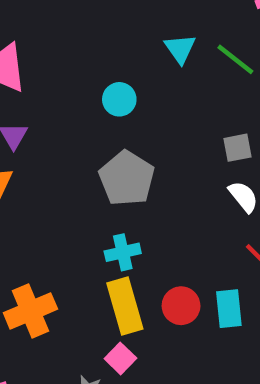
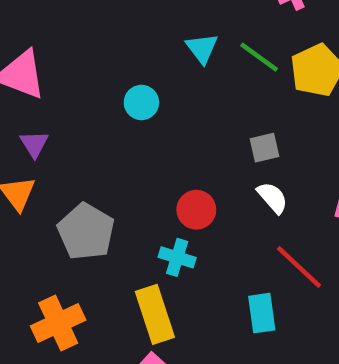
gray pentagon: (127, 178) -> (86, 232), moved
cyan cross: (123, 252) -> (177, 257), moved, turned 32
red circle: (181, 306) -> (196, 210), moved

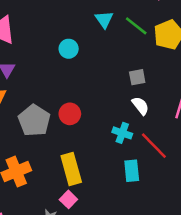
red circle: (196, 210) -> (70, 114), moved
cyan cross: (177, 257) -> (122, 133), moved

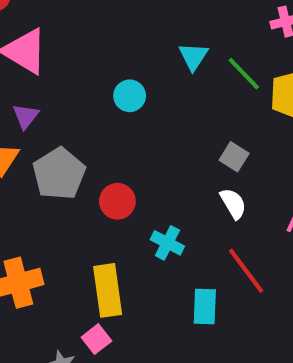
gray square: (137, 77) -> (234, 157), turned 35
gray pentagon: (34, 121) -> (59, 174), moved
cyan cross: (122, 133) -> (167, 243), moved

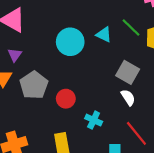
cyan triangle: (193, 56) -> (104, 35), moved, turned -35
cyan circle: (130, 96) -> (70, 42), size x1.6
gray square: (234, 157) -> (128, 72), size x1.5

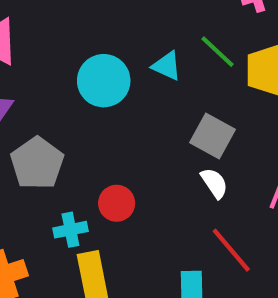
red circle: (66, 99) -> (117, 203), moved
cyan cross: (94, 120) -> (70, 230), moved, turned -35

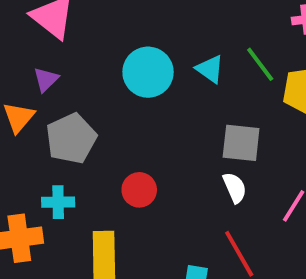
gray square: (213, 136) -> (241, 143), turned -33
cyan cross: (70, 230) -> (58, 202), moved

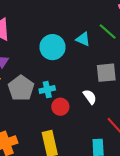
white semicircle: (235, 188) -> (90, 97), moved
cyan cross: (58, 202) -> (47, 90), moved

